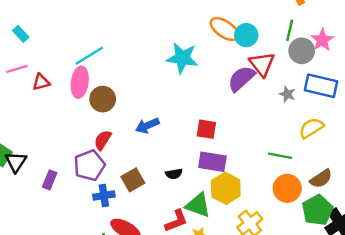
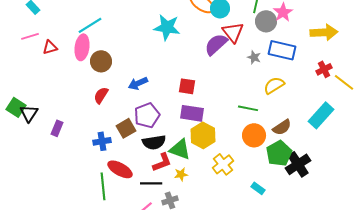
purple pentagon: (89, 165) -> (147, 115), moved
black semicircle: (174, 174) -> (154, 142), moved, size x1.6

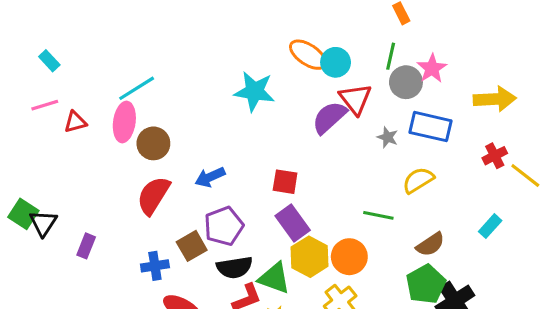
red semicircle: (101, 95) -> (153, 195), size x1.5
purple rectangle: (192, 113) -> (293, 223), turned 45
cyan rectangle: (321, 115) -> (490, 226), size x0.6
orange circle: (254, 135) -> (349, 257), moved

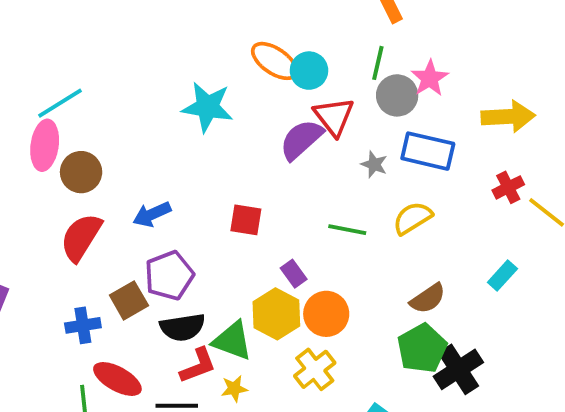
green line: (378, 215) -> (347, 230), moved
purple rectangle: (293, 223) -> (294, 274), moved, size x0.6

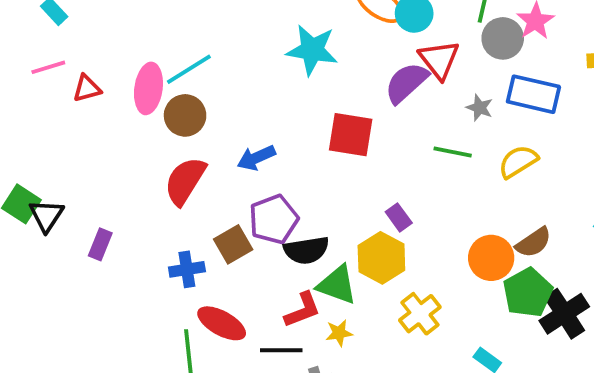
cyan line: (60, 103) -> (189, 69), moved
red square: (246, 220) -> (351, 135), moved, size x1.4
green line: (347, 230) -> (453, 152), moved
orange circle: (326, 314) -> (491, 258), moved
black semicircle: (183, 327) -> (306, 250), moved

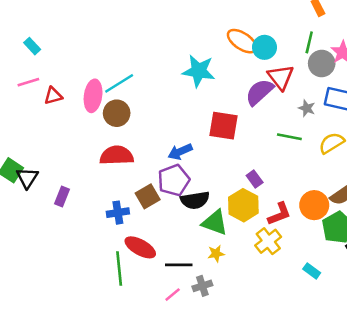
blue arrow: (256, 158) -> (180, 152), moved
red semicircle: (185, 181) -> (117, 155), turned 56
red L-shape: (302, 310) -> (279, 214), moved

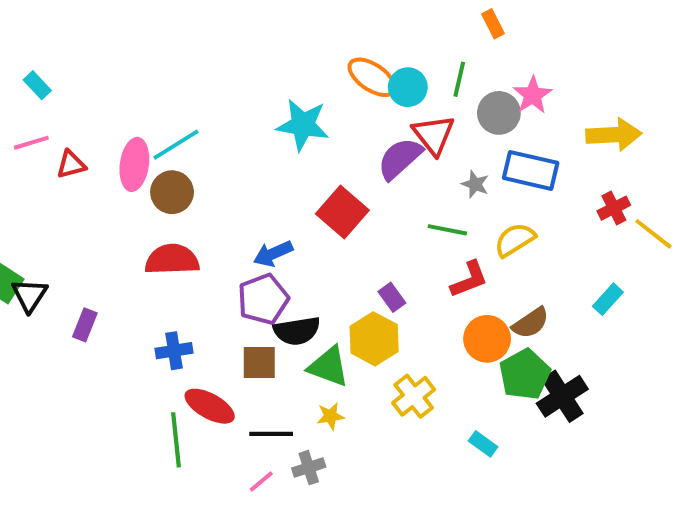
green line: (309, 42) -> (459, 79), moved
red square: (223, 126) -> (342, 212), turned 32
brown square: (148, 196) -> (259, 363), moved, turned 30
red L-shape: (279, 214) -> (469, 279), moved

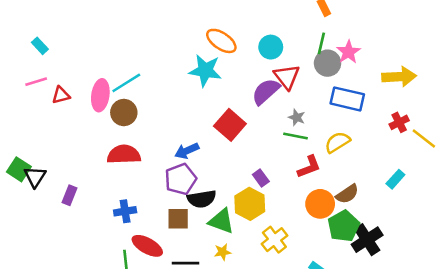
orange ellipse: (372, 77) -> (221, 41), moved
green line: (459, 79) -> (321, 43), moved
gray star: (475, 184) -> (297, 117), moved

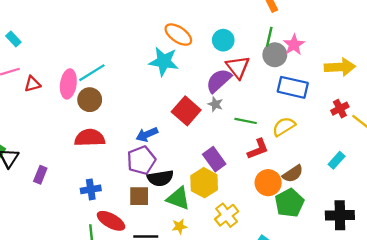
gray star: (297, 117) -> (215, 104), moved
purple rectangle: (261, 178) -> (214, 159), size x1.5
black cross: (367, 240) -> (340, 215), moved, turned 32

